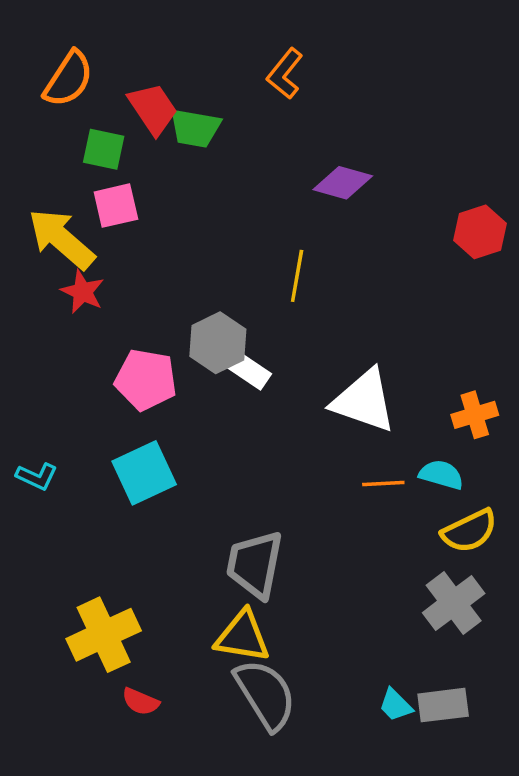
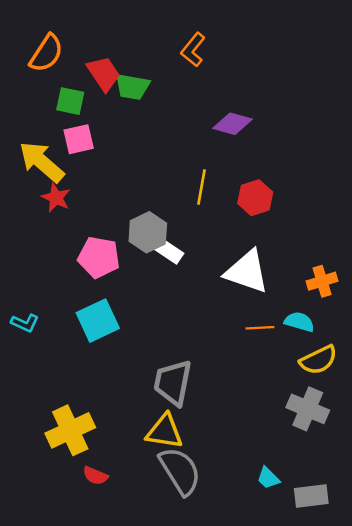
red hexagon: (480, 232) -> (255, 198), moved
gray cross: (454, 603) -> (308, 409), turned -30
gray rectangle: (443, 705) -> (311, 496), moved

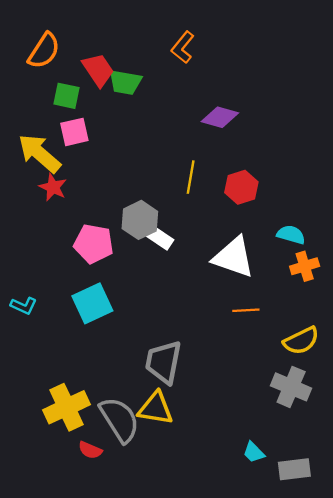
cyan semicircle: (299, 322) -> (291, 235), moved
gray semicircle: (180, 471) -> (120, 420), moved

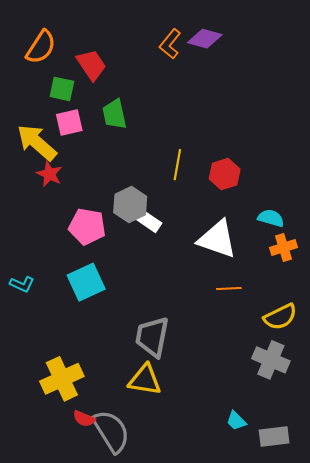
green trapezoid: (125, 82) -> (114, 114), moved, turned 68
purple diamond: (220, 117) -> (205, 39), moved
gray semicircle: (120, 420) -> (111, 431), moved

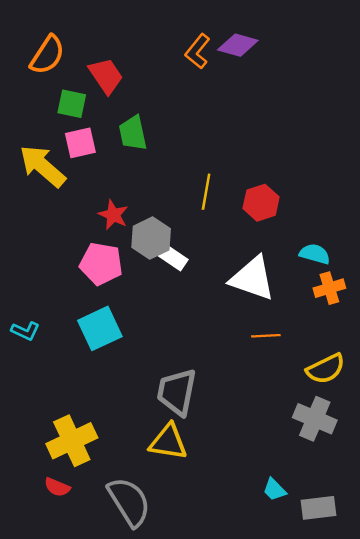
red star: (49, 174) -> (113, 215), moved
red semicircle: (84, 419) -> (57, 487), moved

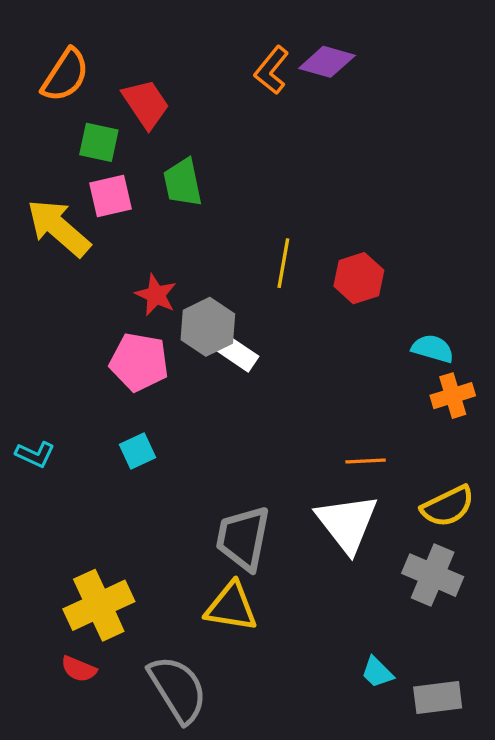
white triangle: (252, 278) -> (347, 523), moved, turned 33
cyan square: (100, 328) -> (137, 451), size x0.6

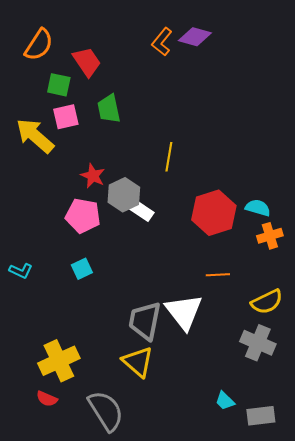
red hexagon: (359, 278) -> (214, 213), moved, size x1.5
white triangle: (347, 523) -> (184, 312), moved
yellow triangle: (231, 607) -> (138, 362), turned 32

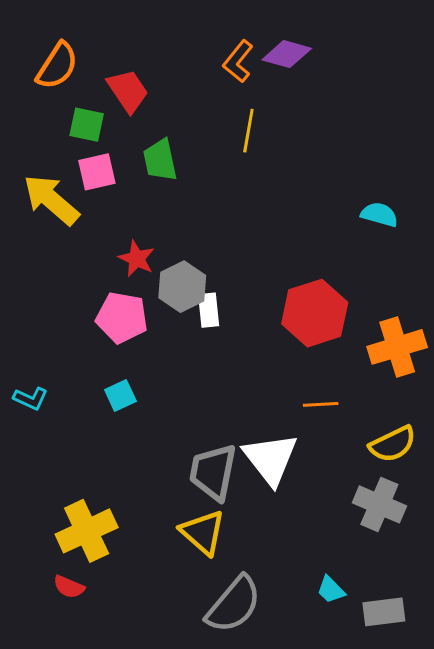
yellow line: (169, 157) -> (248, 131), moved
cyan semicircle: (258, 208) -> (379, 214), moved
white rectangle: (142, 211) -> (209, 310), turned 50
orange cross: (270, 236) -> (397, 347), size x1.5
gray semicircle: (106, 411) -> (234, 605), moved, turned 72

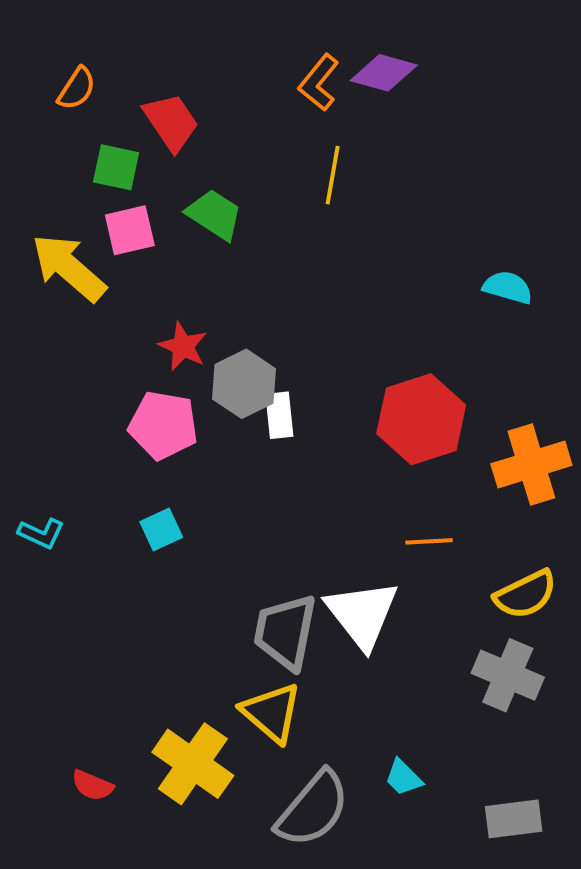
orange semicircle: (57, 66) -> (77, 89), size x0.7
green trapezoid: (160, 160) -> (214, 215), turned 135
yellow cross: (87, 531) -> (193, 764), moved, turned -30
cyan trapezoid: (331, 590) -> (403, 778), moved

